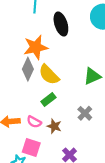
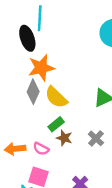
black ellipse: (61, 24) -> (27, 38), moved
brown star: (54, 126) -> (64, 138), moved

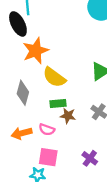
gray diamond: (33, 92) -> (23, 93), moved
green rectangle: (56, 124) -> (58, 104), turned 42

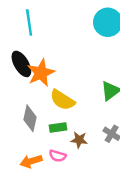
black ellipse: (18, 24) -> (21, 64), moved
green rectangle: (58, 104) -> (58, 127), moved

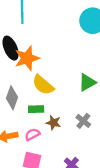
pink semicircle: (58, 156) -> (32, 134), turned 128

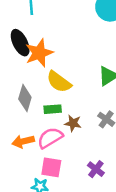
pink semicircle: (32, 134) -> (50, 138), size x1.5

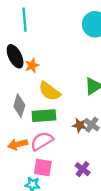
orange star: (39, 53) -> (32, 65), size x0.6
green rectangle: (53, 109) -> (44, 116), size x1.5
brown star: (73, 123) -> (80, 125), moved

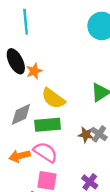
gray diamond: (19, 106) -> (21, 114), turned 50
pink semicircle: (42, 141) -> (45, 152), turned 65

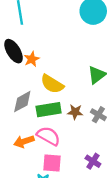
brown star: (86, 135) -> (75, 112), moved

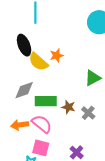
orange star: (32, 59) -> (57, 55), moved
yellow semicircle: (52, 84) -> (38, 62), moved

